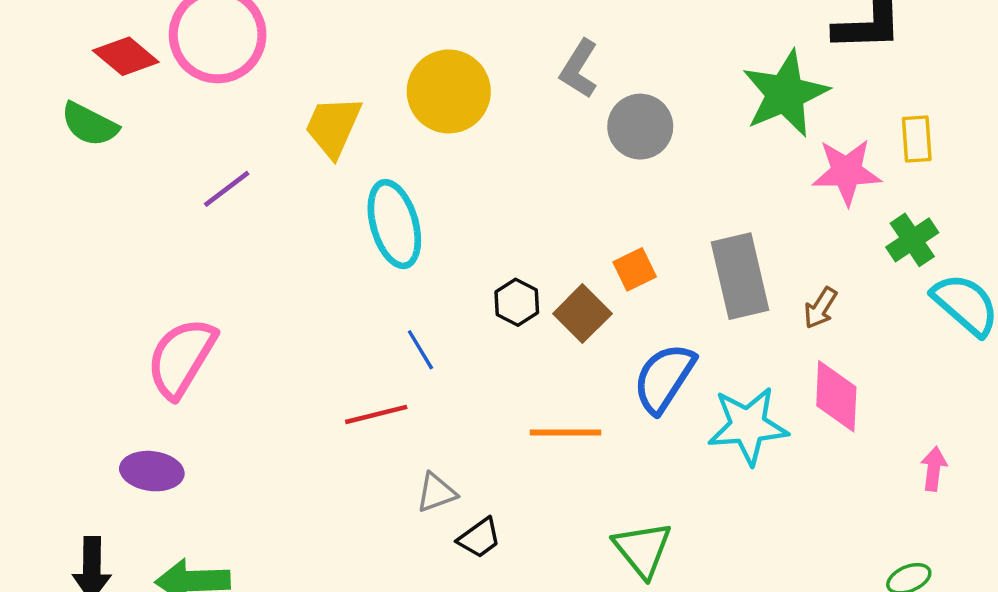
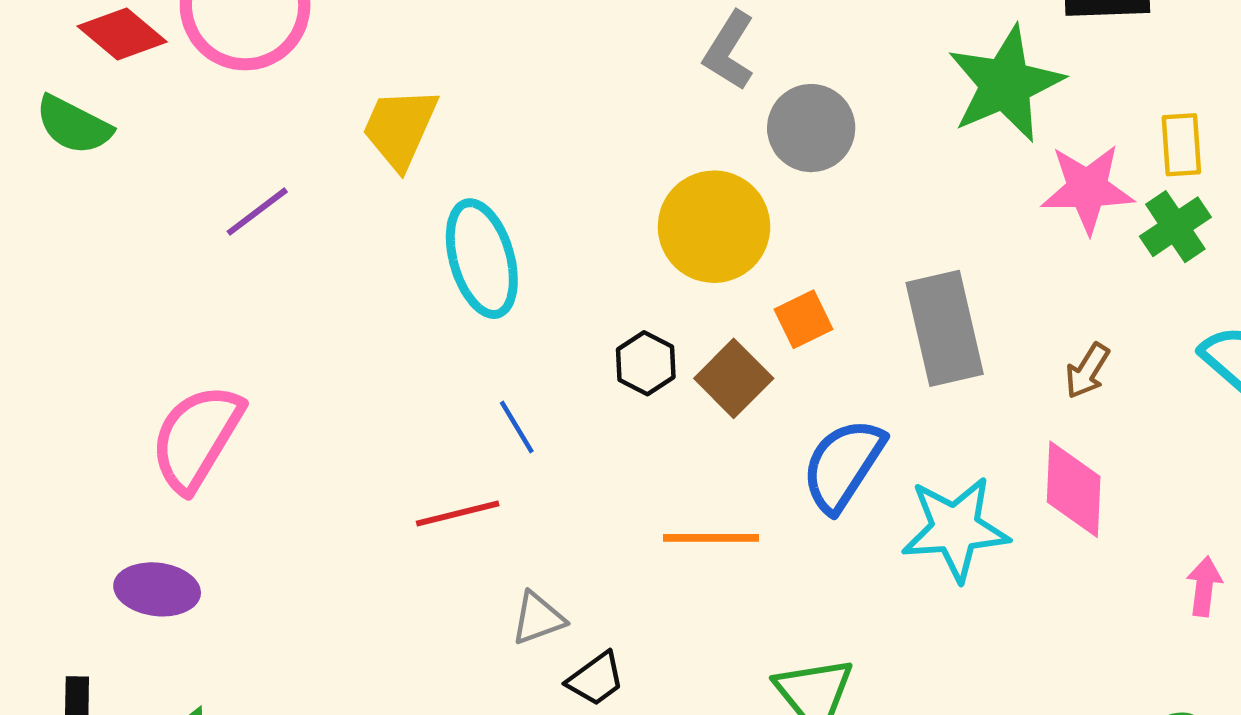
yellow circle: (449, 91) -> (714, 227), moved
green cross: (912, 240) -> (1175, 227), moved
brown arrow: (820, 308) -> (1087, 371), moved

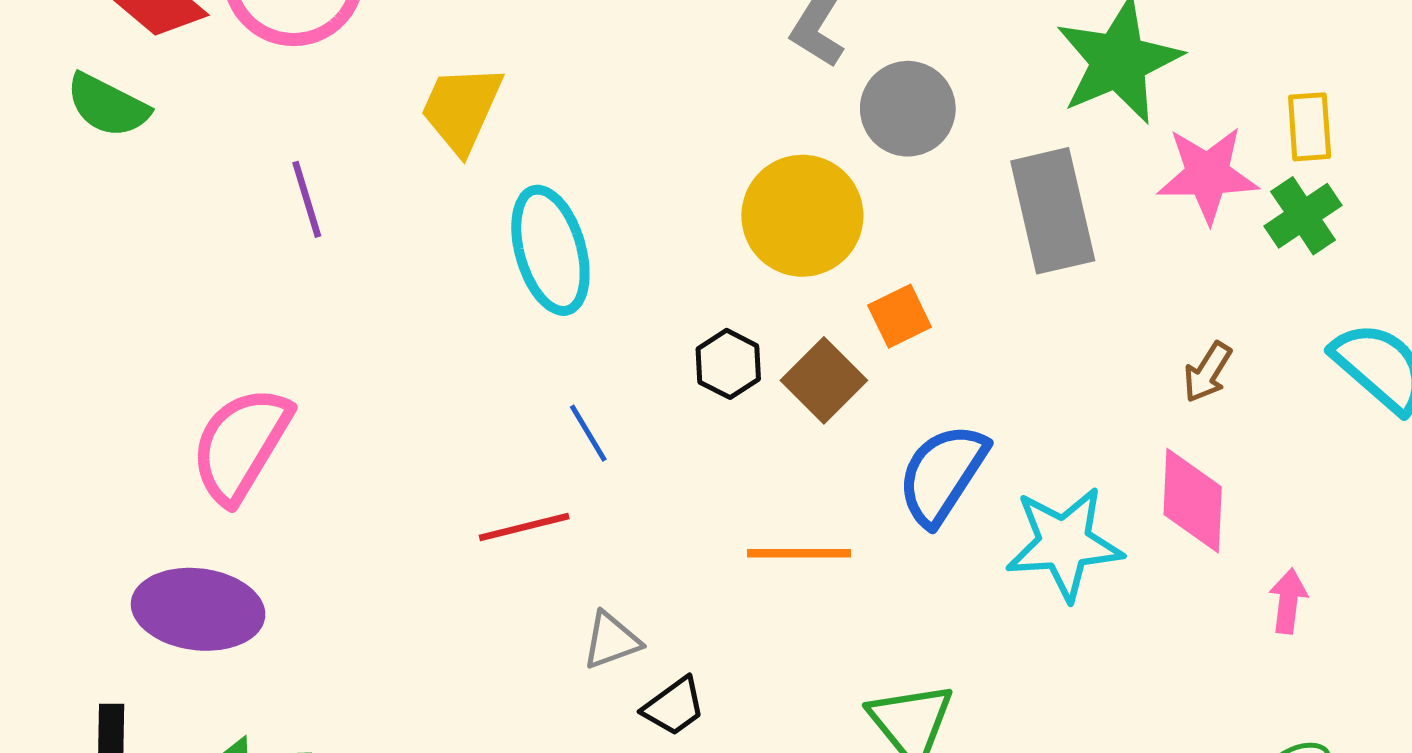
purple line: (257, 212) -> (307, 199), turned -70
gray rectangle: (945, 328) -> (1053, 211), moved
pink arrow: (1204, 586) -> (1288, 601), moved
purple ellipse: (157, 589) -> (198, 609), size x1.4

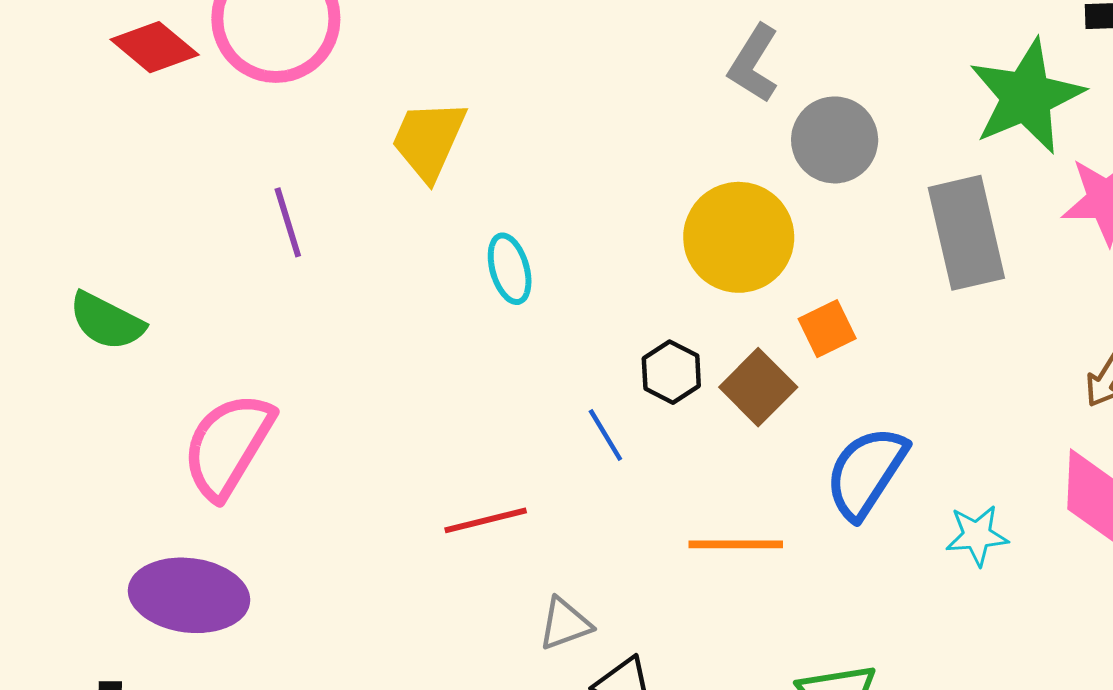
green semicircle: (107, 105) -> (107, 321), moved
cyan ellipse: (550, 250) -> (510, 269), size x0.6
blue line: (588, 433) -> (605, 435), moved
cyan star: (1064, 543) -> (977, 535), size x0.6

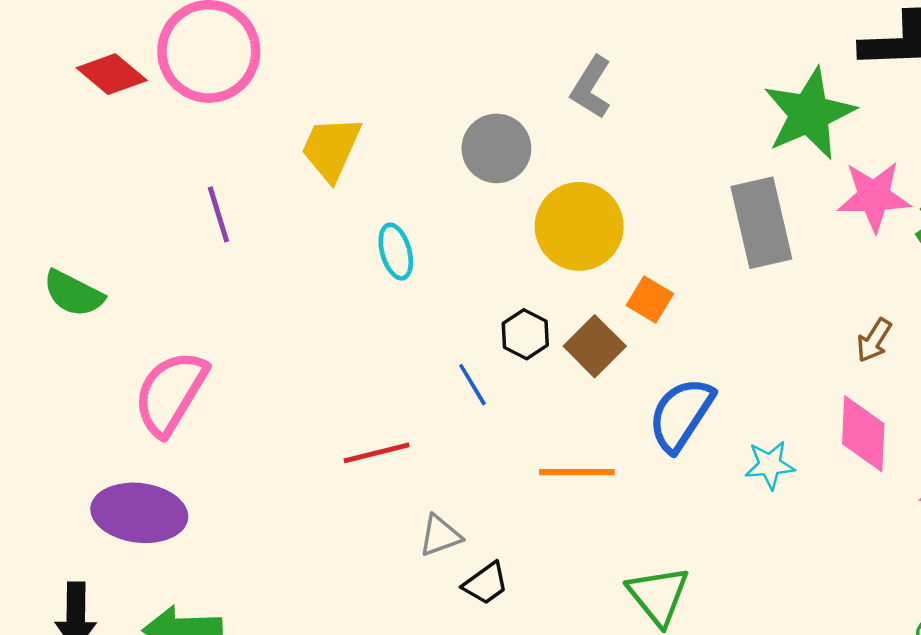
gray circle: (835, 140) -> (496, 148), moved
orange square: (827, 329) -> (650, 299), turned -33

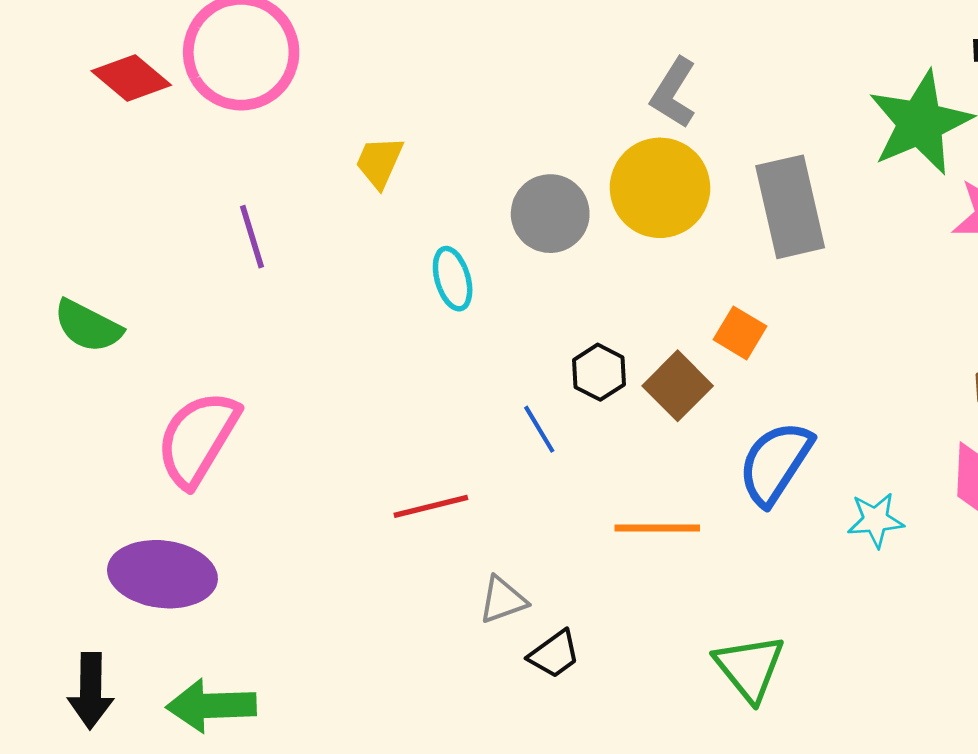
yellow trapezoid: (331, 148) -> (379, 162), size x0.7
gray circle: (496, 148) -> (550, 214), moved
gray rectangle: (761, 223) -> (790, 207), moved
yellow circle: (579, 226) -> (660, 188), moved

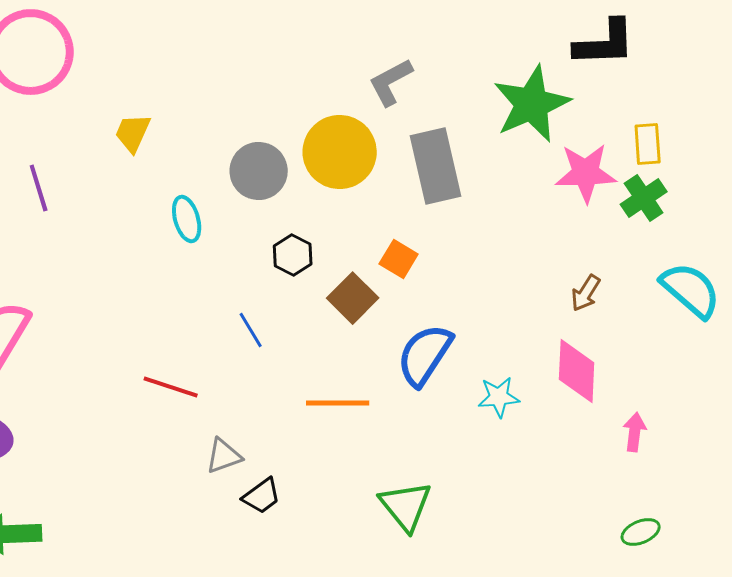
gray L-shape: (674, 93) -> (391, 82), moved, turned 30
black hexagon: (599, 372) -> (293, 255), moved
red line: (431, 506) -> (171, 387), turned 32

